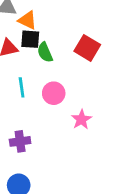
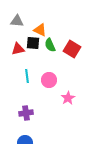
orange triangle: (27, 20) -> (40, 30), moved
green semicircle: (45, 52) -> (50, 45), moved

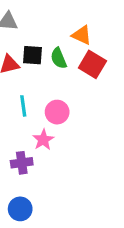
orange triangle: (40, 30) -> (82, 35), moved
pink star: (68, 98) -> (43, 140), moved

